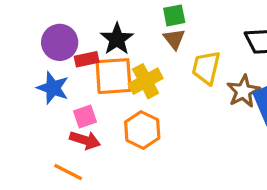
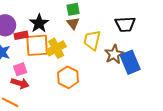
orange hexagon: (142, 130) -> (68, 77), moved

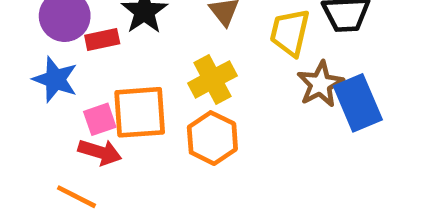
yellow trapezoid: (92, 40) -> (290, 33), moved
orange square: (37, 45) -> (140, 112), moved
yellow cross: (56, 48) -> (212, 79), moved

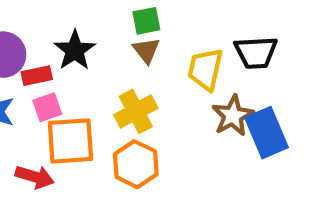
pink square: (100, 119) -> (47, 107), moved

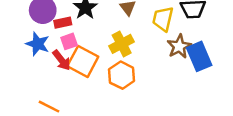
orange square: (70, 141) -> (83, 61), turned 32
red arrow: (35, 177) -> (62, 60), moved, turned 35

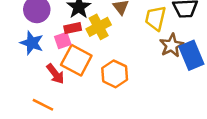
red rectangle: (63, 23) -> (73, 28), moved
yellow cross: (122, 44) -> (99, 27), moved
red arrow: (62, 60) -> (55, 74), moved

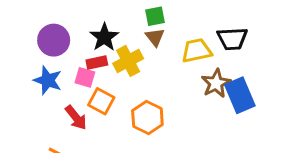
yellow trapezoid: (155, 18) -> (197, 51), turned 65
pink square: (63, 40) -> (85, 77), turned 35
orange square: (76, 60) -> (101, 101), size x0.7

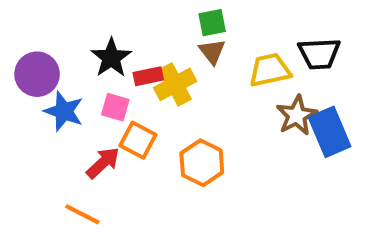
black star: (104, 37) -> (111, 58), moved
purple circle: (54, 40) -> (37, 74), moved
red rectangle: (97, 62) -> (148, 76), moved
red arrow: (76, 118) -> (103, 163), turned -95

